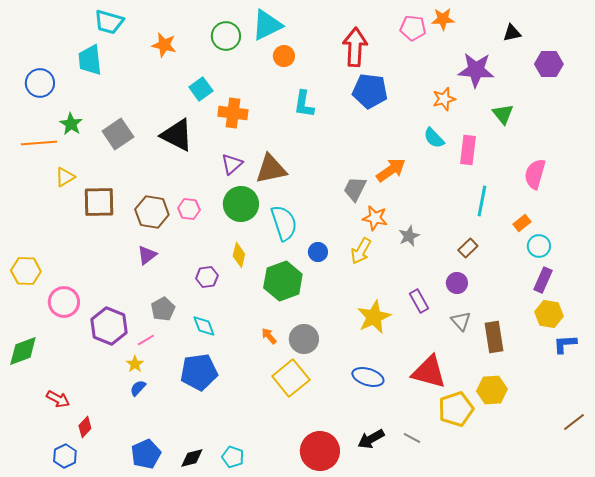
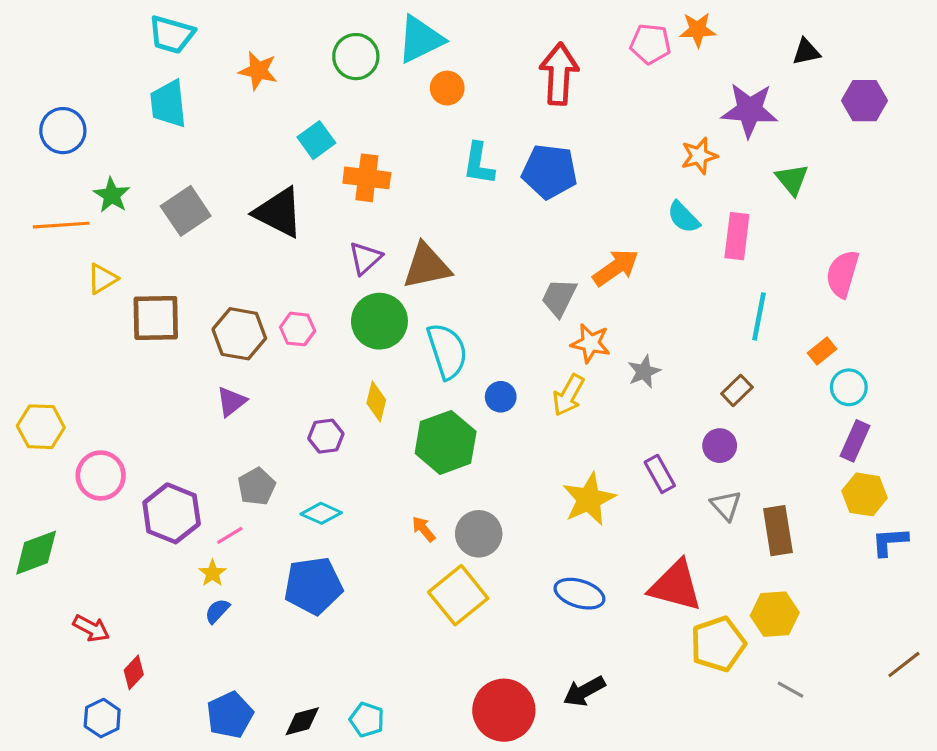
cyan trapezoid: (90, 60) -> (168, 104), moved
blue pentagon: (370, 91) -> (550, 172), moved
cyan diamond: (204, 326) -> (321, 513), turned -45
gray line: (412, 438) -> (791, 690), moved

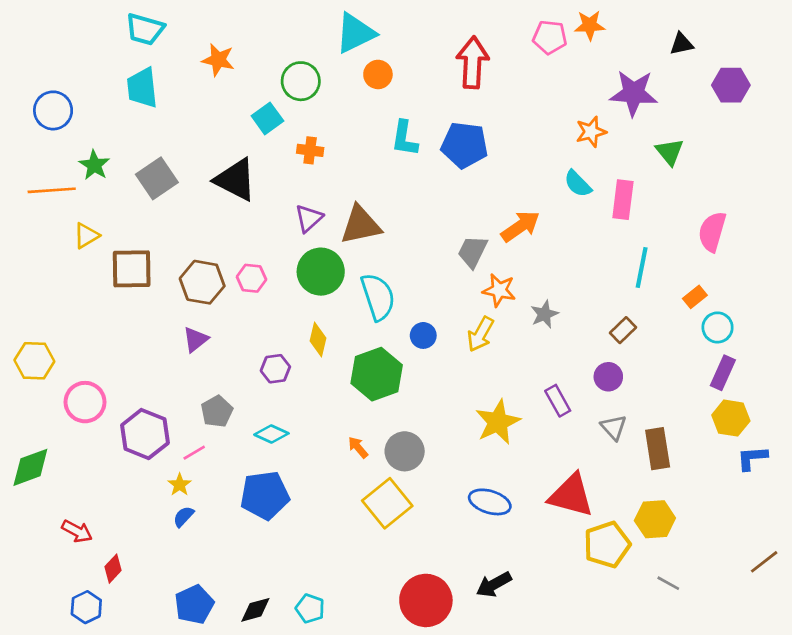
green circle: (356, 57) -> (301, 81), moved
orange cross: (367, 178) -> (310, 150), size x0.7

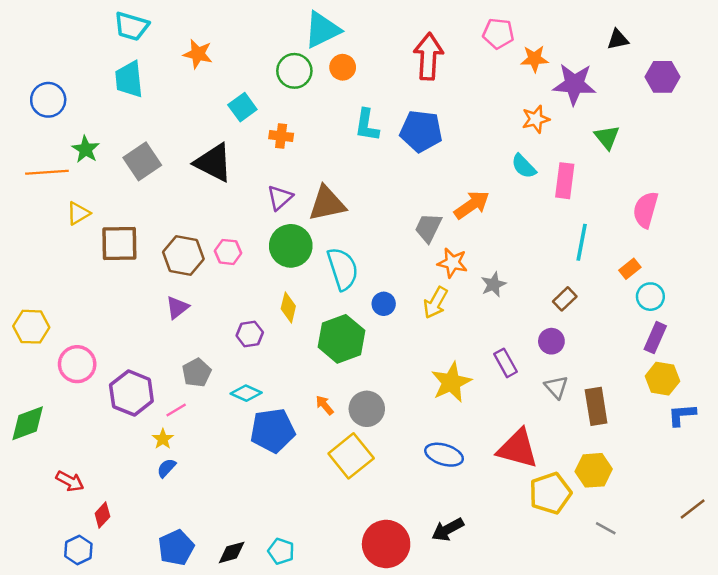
orange star: (590, 25) -> (535, 59), moved
green circle: (301, 81) -> (294, 71), moved
blue pentagon: (265, 495) -> (273, 431), moved

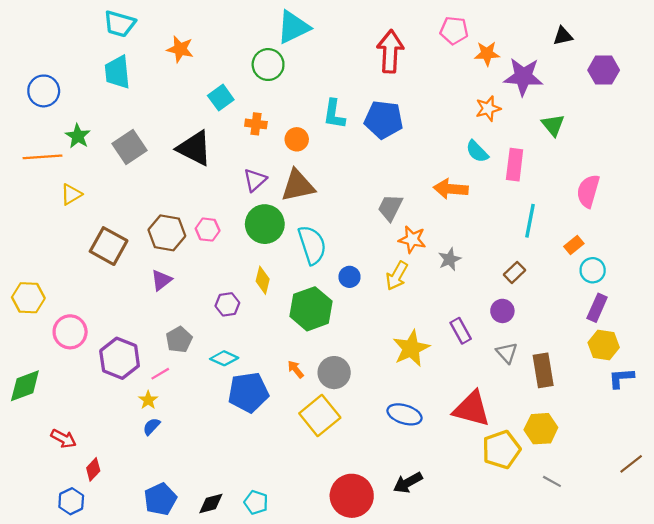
orange circle: (343, 67) -> (297, 139), moved
orange arrow: (472, 205) -> (451, 189), moved, turned -140
brown square: (119, 243) -> (109, 246), moved, turned 30

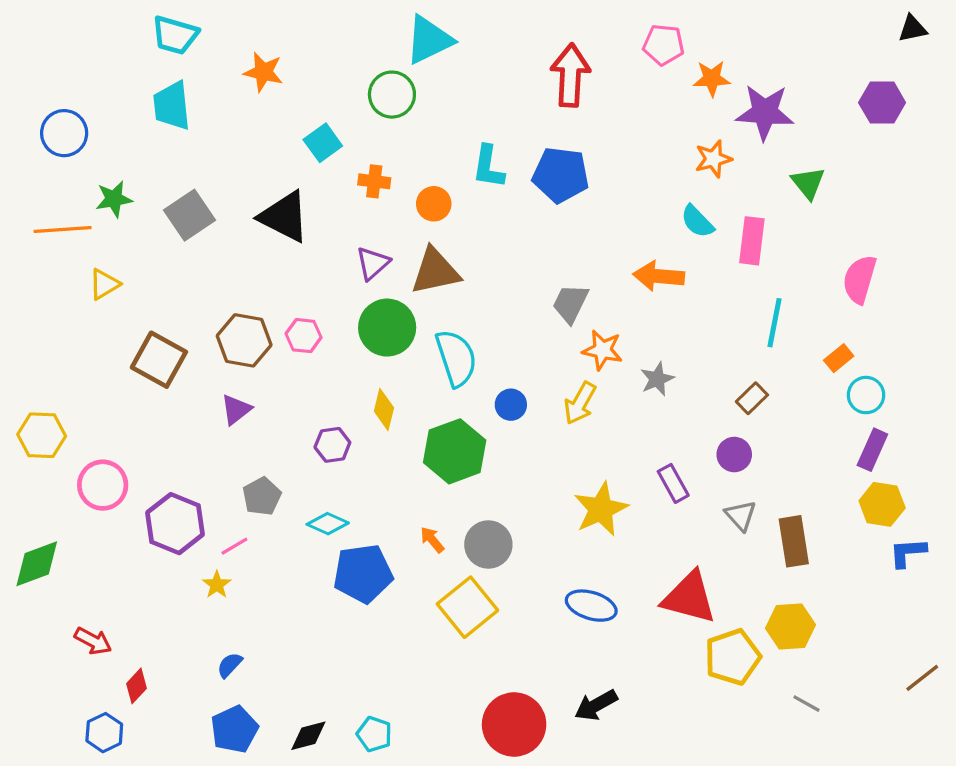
black triangle: (563, 36) -> (913, 29), moved
green star: (78, 136) -> (114, 199), turned 30
blue semicircle: (151, 426) -> (230, 665), moved

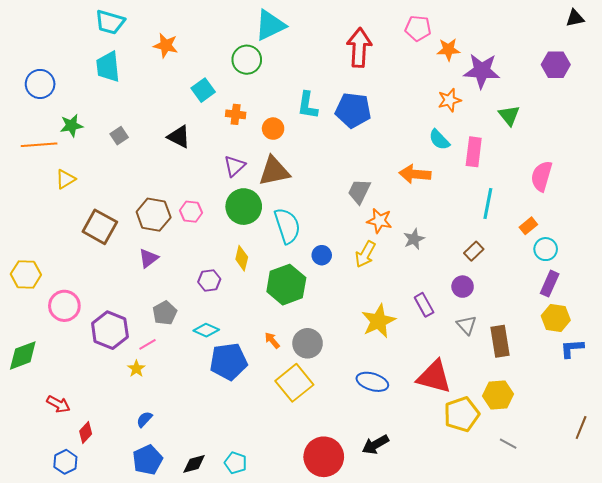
gray square: (189, 215) -> (119, 136), size x0.6
black triangle: (284, 217) -> (179, 137), size x0.7
brown line: (922, 678) -> (581, 427), turned -30

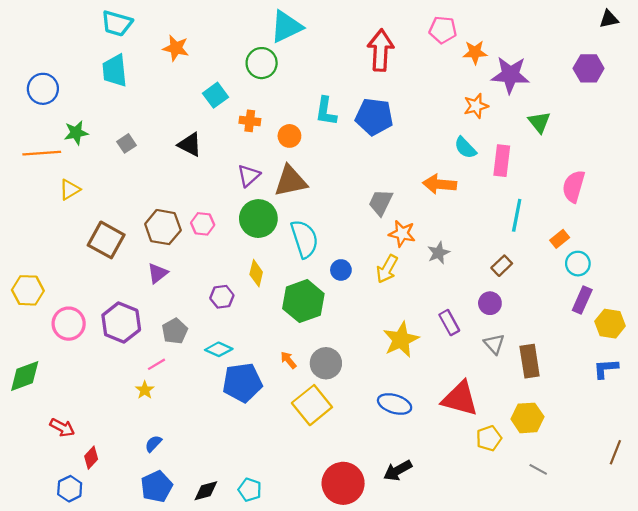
yellow hexagon: (556, 318) -> (610, 324), moved
purple hexagon: (110, 330) -> (121, 323), moved
yellow pentagon: (462, 414) -> (489, 438), size x0.7

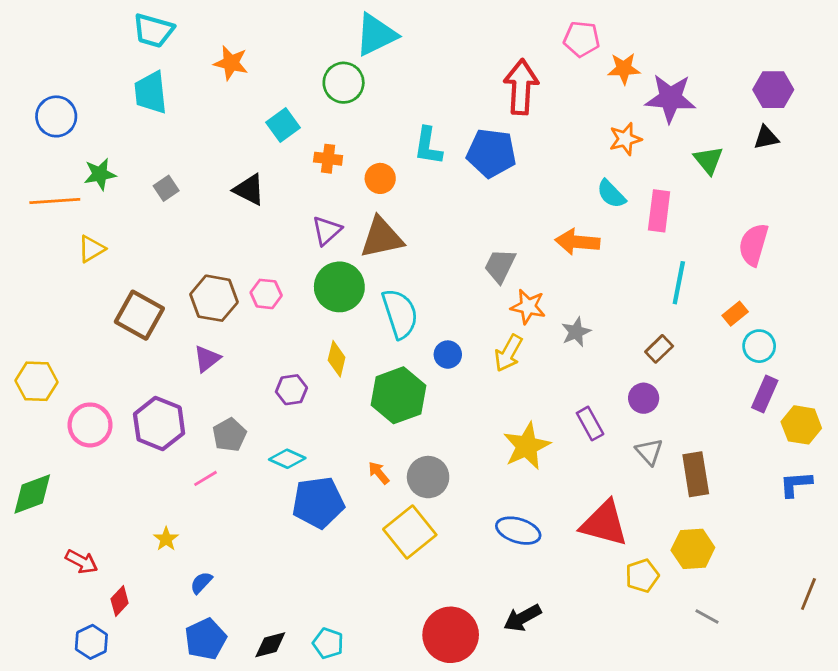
black triangle: (609, 19) -> (766, 138), moved
red arrow: (381, 50) -> (521, 87), moved
yellow star: (145, 390) -> (166, 539), moved

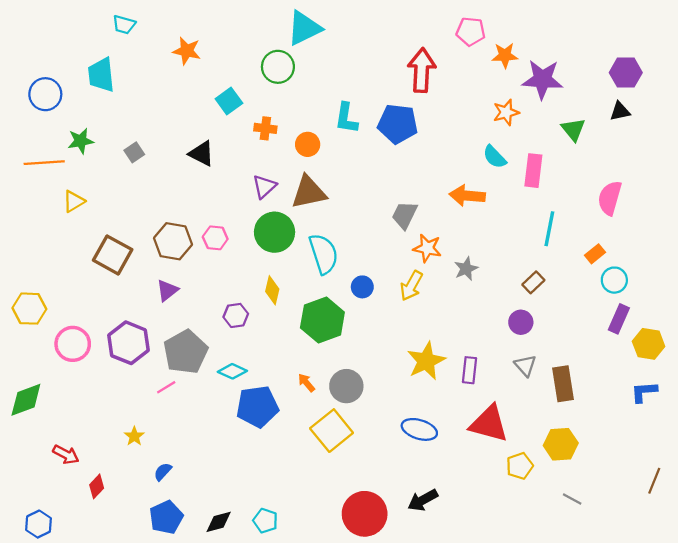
cyan trapezoid: (153, 31) -> (124, 25), size x0.7
cyan trapezoid: (151, 93) -> (101, 75), moved
purple rectangle: (590, 424) -> (470, 370), moved, turned 35
gray pentagon: (229, 435) -> (186, 352), size x1.6
blue hexagon: (91, 642) -> (38, 524), moved

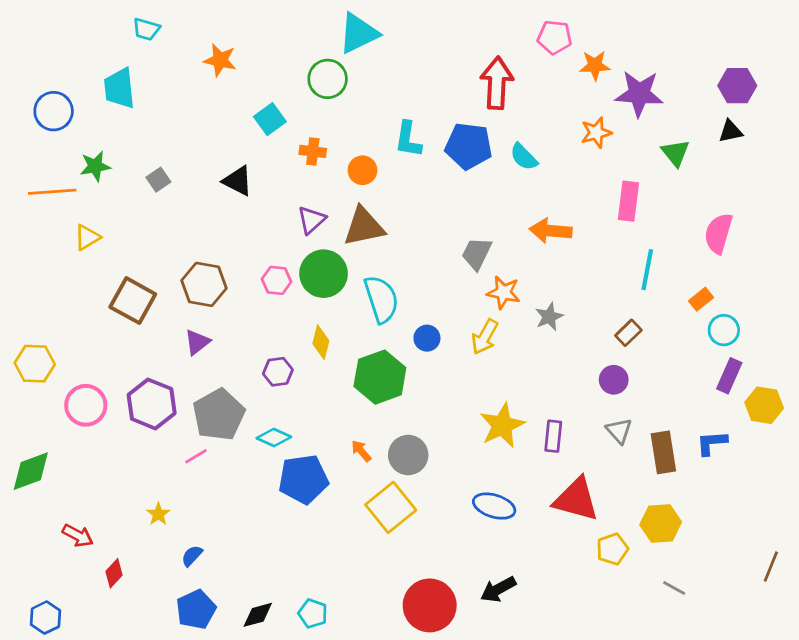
cyan semicircle: (495, 157) -> (524, 157), moved
pink hexagon: (215, 238) -> (277, 280), moved
blue L-shape: (644, 392) -> (712, 443), moved

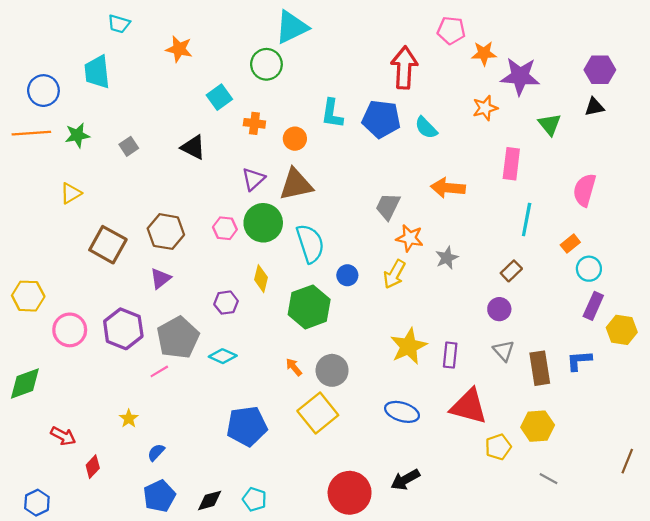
orange line: (52, 192) -> (31, 133), moved
blue pentagon: (303, 479) -> (247, 426), moved

